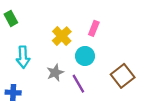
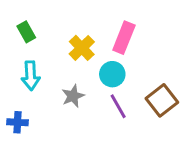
green rectangle: (11, 18) -> (26, 32), moved
pink rectangle: (94, 28) -> (124, 38), size x1.5
purple line: (78, 84) -> (118, 106), moved

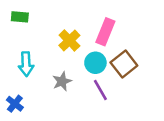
green rectangle: (26, 32) -> (20, 17), moved, turned -56
brown square: (162, 100) -> (124, 64), moved
blue cross: (18, 122) -> (15, 104), turned 35

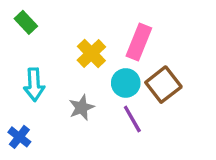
green rectangle: (20, 17) -> (26, 22), turned 42

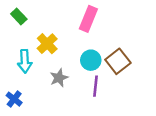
pink rectangle: (139, 42) -> (88, 19), moved
yellow cross: (91, 54) -> (47, 44), moved
purple line: (132, 119) -> (96, 86), turned 36

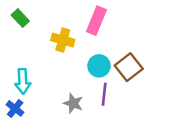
yellow cross: (47, 44) -> (63, 40), moved, turned -30
cyan arrow: (25, 61) -> (23, 81), moved
gray star: (59, 78) -> (73, 103), moved, turned -30

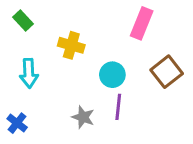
pink rectangle: (96, 21) -> (142, 23), moved
brown square: (129, 67) -> (167, 72), moved
cyan arrow: (23, 81) -> (29, 73), moved

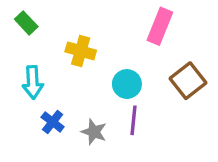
blue cross: (17, 123) -> (53, 122), moved

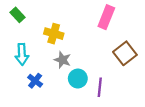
cyan circle: (127, 84) -> (78, 79), moved
purple line: (134, 120) -> (100, 87), moved
gray star: (94, 132) -> (62, 60), moved

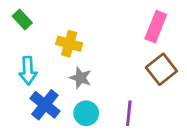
pink rectangle: (106, 17) -> (156, 27), moved
cyan circle: (78, 79) -> (86, 113), moved
blue cross: (35, 81) -> (45, 105), size x1.5

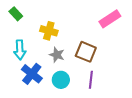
pink rectangle: (156, 27) -> (110, 19), turned 35
brown square: (161, 69) -> (86, 52), moved, turned -30

